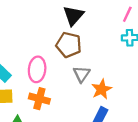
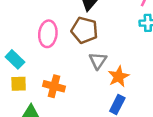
pink ellipse: (37, 69) -> (48, 34), moved

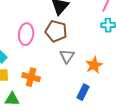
orange star: (119, 76) -> (94, 65), moved

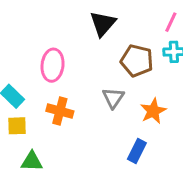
brown pentagon: (56, 31) -> (137, 61), moved
orange cross: (31, 77) -> (60, 111), moved

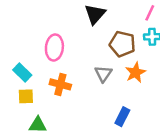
orange star: (153, 111) -> (135, 73), moved

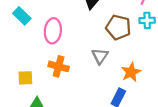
cyan rectangle: (22, 73) -> (22, 16), moved
orange star: (135, 73) -> (131, 72), moved

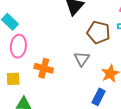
pink ellipse: (53, 31) -> (18, 46), moved

